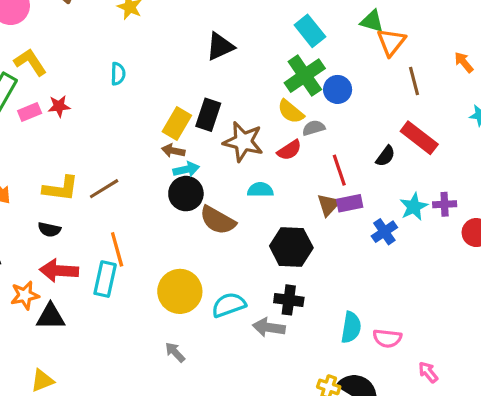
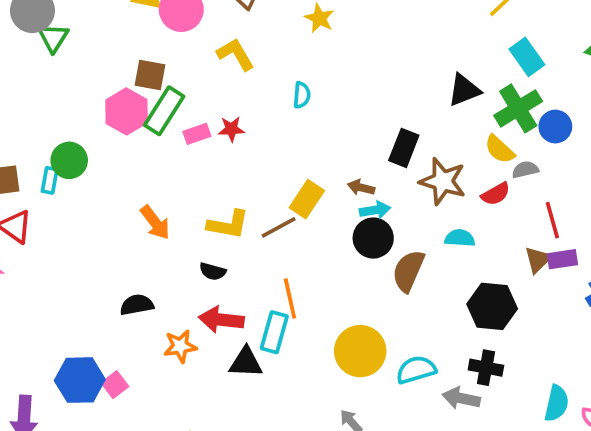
black triangle: (220, 46) -> (464, 90), moved
yellow L-shape: (30, 62) -> (236, 54), moved
yellow rectangle: (177, 124) -> (307, 199), moved
brown semicircle: (218, 220) -> (408, 271), turned 81
black triangle: (51, 317) -> (246, 362), moved

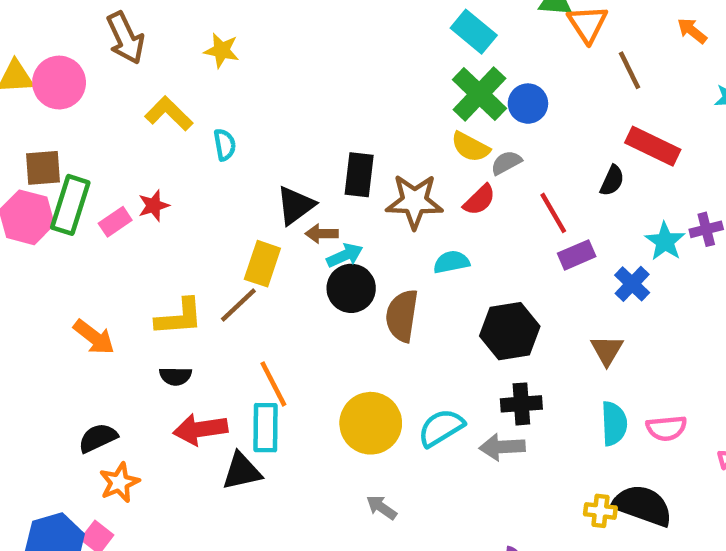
yellow L-shape: (236, 54) -> (169, 114), moved
black triangle: (464, 90) -> (296, 205), moved
brown triangle: (538, 260) -> (607, 350), moved
orange star: (180, 346) -> (119, 482), moved

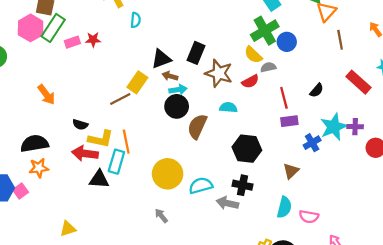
red rectangle: (653, 146) -> (359, 82), moved
cyan star: (665, 241) -> (334, 127), size x1.4
yellow L-shape: (179, 317) -> (101, 139), moved
black semicircle: (98, 438) -> (35, 144), size x1.4

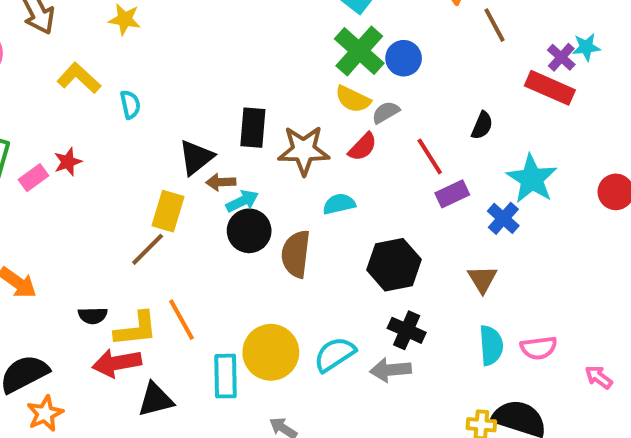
purple cross: (355, 127) -> (561, 57), moved, turned -32
cyan rectangle: (116, 162) -> (225, 376), moved
black cross: (243, 185) -> (407, 330), turned 30

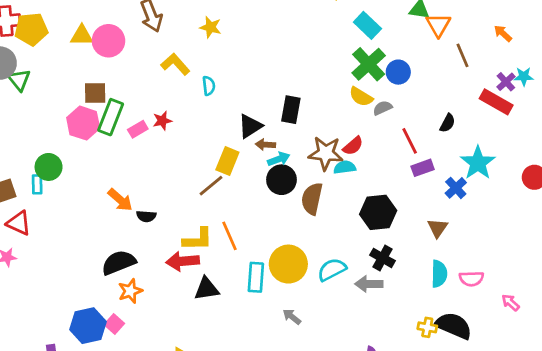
red semicircle: (363, 147) -> (353, 146), moved
brown star: (304, 150) -> (326, 153), moved
black semicircle: (93, 316) -> (146, 216), moved

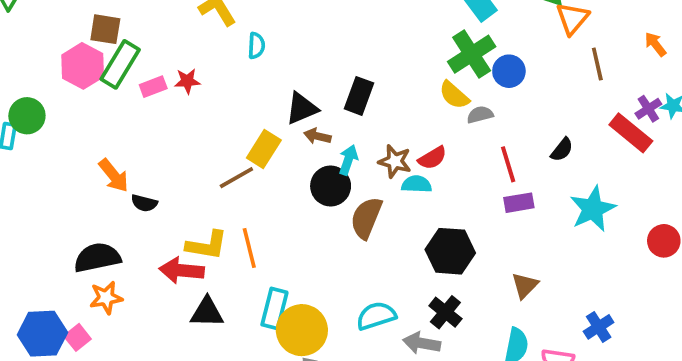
brown star: (326, 153) -> (395, 161), size x0.7
cyan arrow: (279, 159) -> (348, 160), moved, turned -60
blue cross: (456, 188) -> (599, 327), moved
yellow circle: (288, 264) -> (302, 330), moved

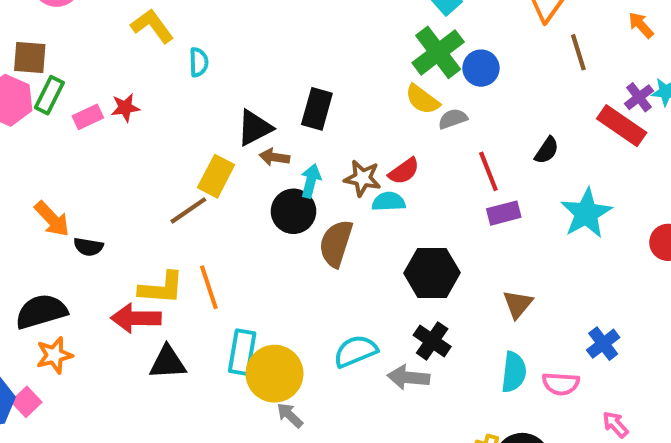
green rectangle: (120, 64) -> (49, 95), size x0.7

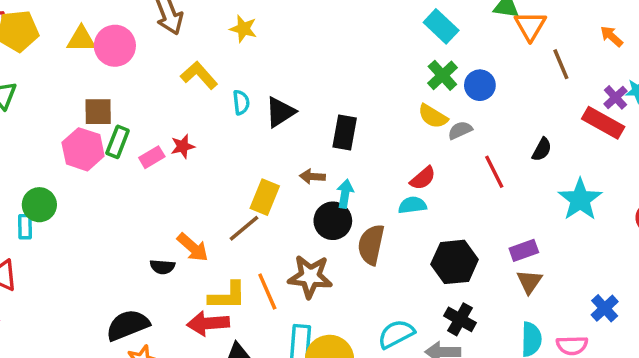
green cross: (438, 52) -> (442, 75), size x0.7
black triangle: (255, 128) -> (280, 112), moved
brown star: (362, 178) -> (310, 277), moved, size x1.4
purple rectangle: (504, 213) -> (524, 250), moved
orange arrow: (52, 219) -> (193, 247), moved

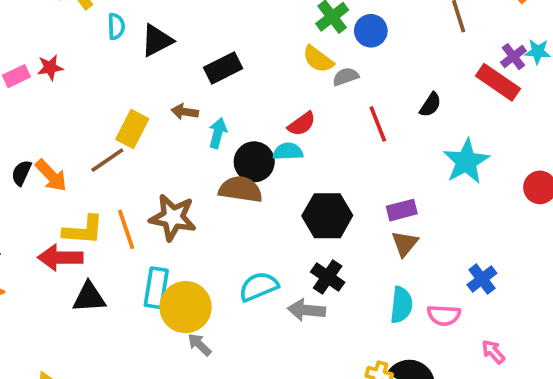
black rectangle: (345, 132) -> (223, 68), turned 48
black circle: (333, 221) -> (254, 162), moved
brown semicircle: (371, 245) -> (240, 189), turned 81
black semicircle: (162, 267) -> (21, 173), moved, turned 105

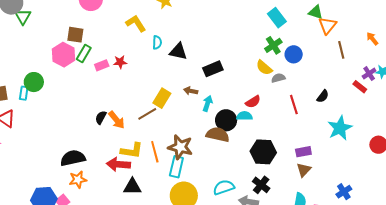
black triangle: (157, 40) -> (178, 51), turned 36
red rectangle: (498, 82) -> (360, 87), size x0.6
cyan rectangle: (156, 288) -> (176, 167), moved

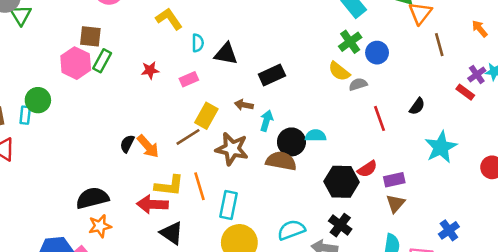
pink rectangle: (102, 65) -> (189, 79), moved
red semicircle: (253, 102) -> (367, 169), moved
brown star: (180, 147) -> (232, 149), moved
black triangle: (132, 187) -> (172, 233), turned 36

